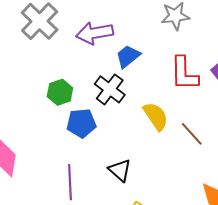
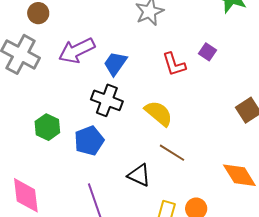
red L-shape: (184, 73) -> (174, 64), size x0.7
green hexagon: (60, 92) -> (47, 127), moved
brown line: (192, 134) -> (172, 153), moved

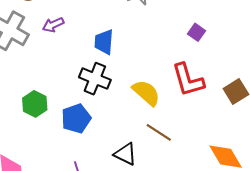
purple arrow: (77, 51) -> (53, 25), moved, size x0.6
blue trapezoid: (115, 64) -> (104, 42), turned -32
red L-shape: (174, 64) -> (188, 80), moved, size x1.4

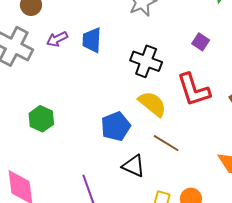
blue trapezoid: (104, 42) -> (92, 40), moved
black cross: (95, 79) -> (146, 61), moved
blue pentagon: (76, 118) -> (116, 126), moved

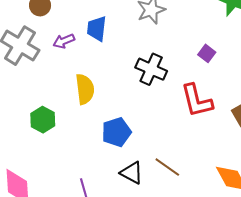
blue trapezoid: (92, 40) -> (97, 29), moved
yellow semicircle: (152, 104) -> (85, 89), moved, turned 40
brown line: (166, 143) -> (167, 167), moved

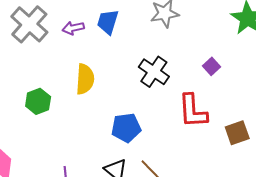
blue pentagon: (116, 132) -> (126, 128), moved

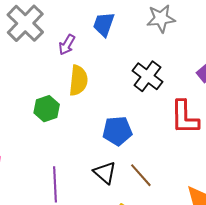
purple arrow: (73, 28) -> (67, 45), moved, turned -50
green hexagon: (38, 101) -> (47, 109), moved

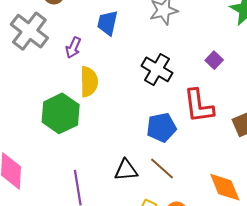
green hexagon: (47, 109) -> (61, 113), size x1.5
blue pentagon: (117, 131) -> (161, 127), moved
black triangle: (105, 173) -> (126, 170), turned -40

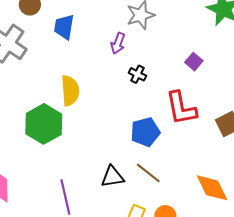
blue trapezoid: (107, 23) -> (64, 27), moved
purple arrow: (73, 48) -> (118, 43), moved
black cross: (157, 69) -> (137, 74), size x0.6

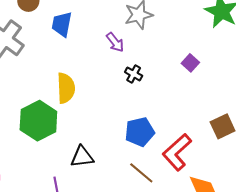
purple arrow: (118, 43) -> (115, 42), turned -60
red L-shape: (181, 108) -> (177, 152), moved, turned 57
black triangle: (112, 177) -> (82, 157), moved

